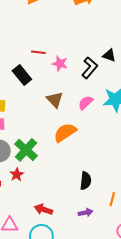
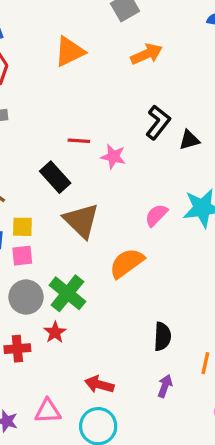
black triangle: (109, 55) -> (189, 140), turned -32
black L-shape: (90, 68) -> (158, 122), moved
brown triangle: (55, 100) -> (81, 221), moved, size x1.4
purple arrow: (86, 213) -> (165, 386), turned -56

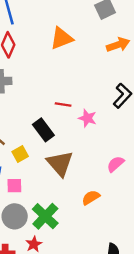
yellow square: (22, 227) -> (20, 154), moved, turned -35
orange semicircle: (127, 263) -> (91, 198), size x0.7

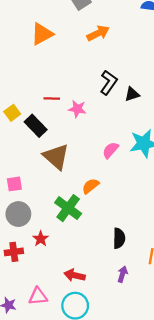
yellow square: (20, 154) -> (12, 113), moved
green cross: (45, 216) -> (68, 208), moved

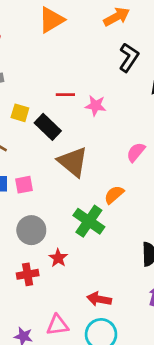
black L-shape: (109, 82) -> (129, 57), moved
yellow square: (12, 113) -> (20, 113), turned -35
pink square: (14, 184) -> (24, 185), moved

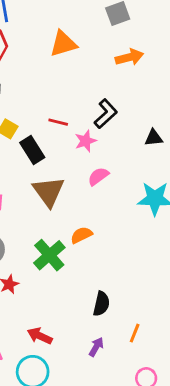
black L-shape: (129, 57) -> (106, 114), moved
pink star: (96, 106) -> (86, 141), turned 30
pink semicircle: (136, 152) -> (98, 176), moved

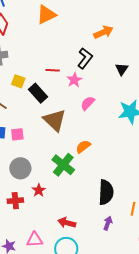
orange arrow: (129, 57) -> (103, 32), moved
black triangle: (154, 138) -> (122, 69), turned -40
black semicircle: (101, 304) -> (106, 192), size x1.4

